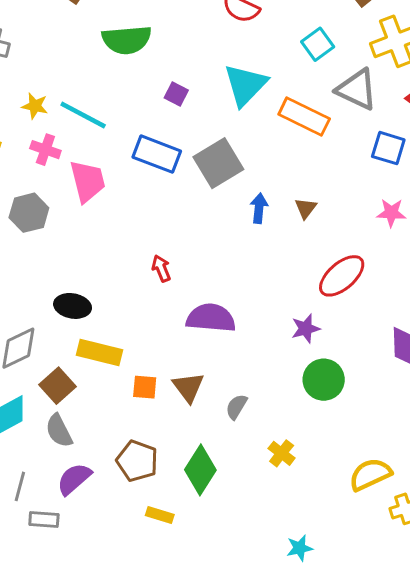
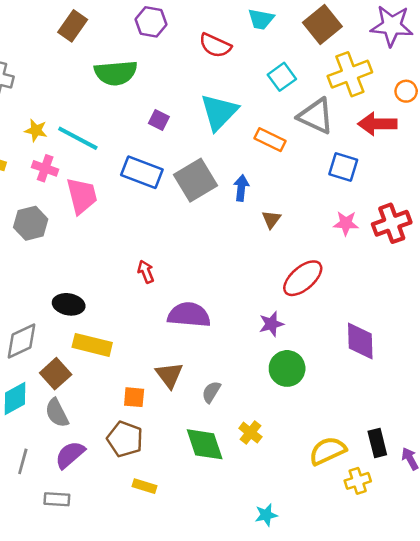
orange rectangle: (304, 116) -> (270, 140), size x0.7
blue arrow: (259, 208) -> (241, 188), moved
orange square: (145, 387) -> (134, 397), moved
green diamond: (200, 470) -> (205, 444), moved, turned -51
gray rectangle: (44, 519) -> (57, 499), moved

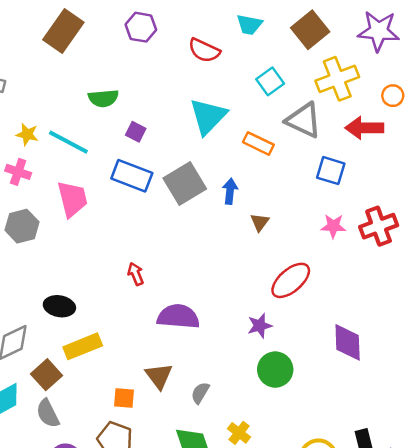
brown rectangle: (73, 26) -> (63, 31), size x1.4
green semicircle: (116, 73) -> (103, 98), moved, size x0.7
purple square: (159, 120) -> (136, 132), moved
pink cross: (45, 168) -> (18, 172), moved
yellow rectangle: (92, 345) -> (83, 346), turned -36

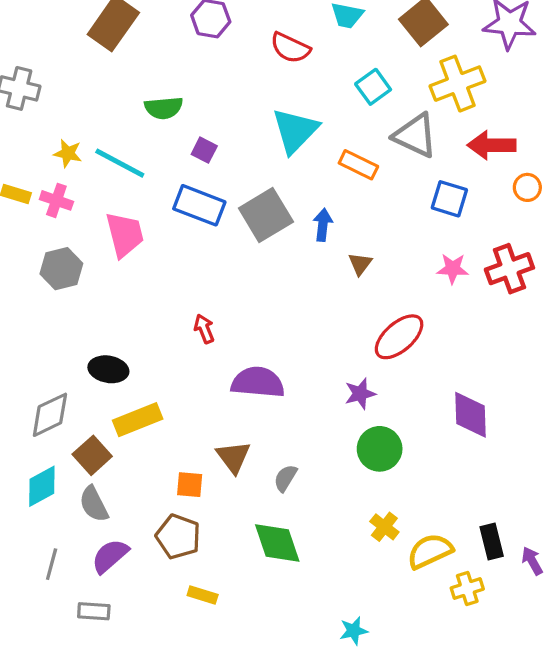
orange circle: (393, 96) -> (527, 187), moved
yellow cross: (239, 433) -> (384, 527), moved

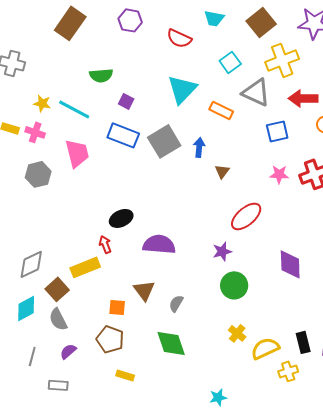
blue square: (449, 199) -> (277, 131), turned -30
red arrow: (204, 329) -> (105, 244), moved
black ellipse: (108, 369) -> (121, 218), moved, turned -35
purple semicircle: (110, 556) -> (68, 351), size x0.7

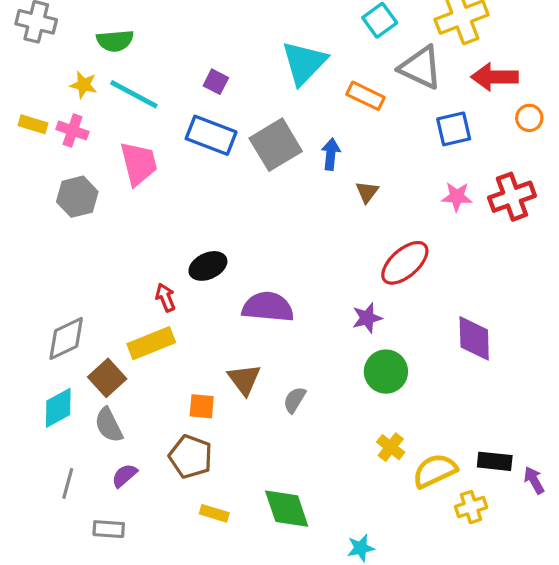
green semicircle: (101, 75) -> (115, 41), moved
red arrow: (105, 244) -> (165, 297), moved
black rectangle: (303, 342) -> (495, 461), turned -70
green diamond: (171, 343) -> (287, 509), moved

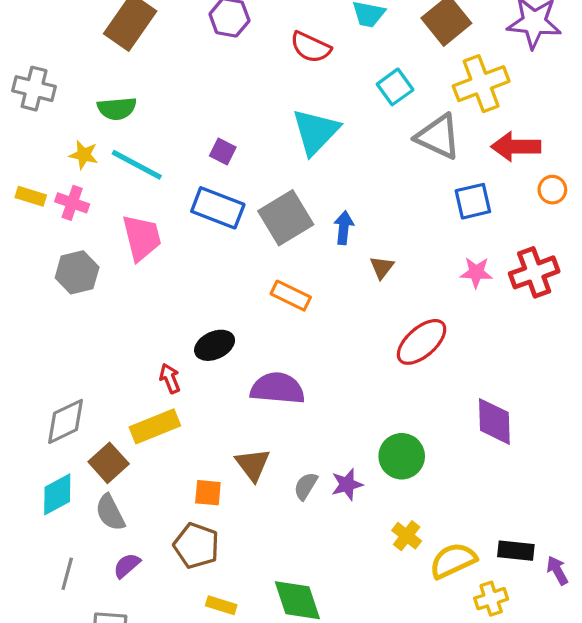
orange rectangle: (365, 96) -> (291, 296), moved
purple star: (367, 318) -> (347, 484), moved

